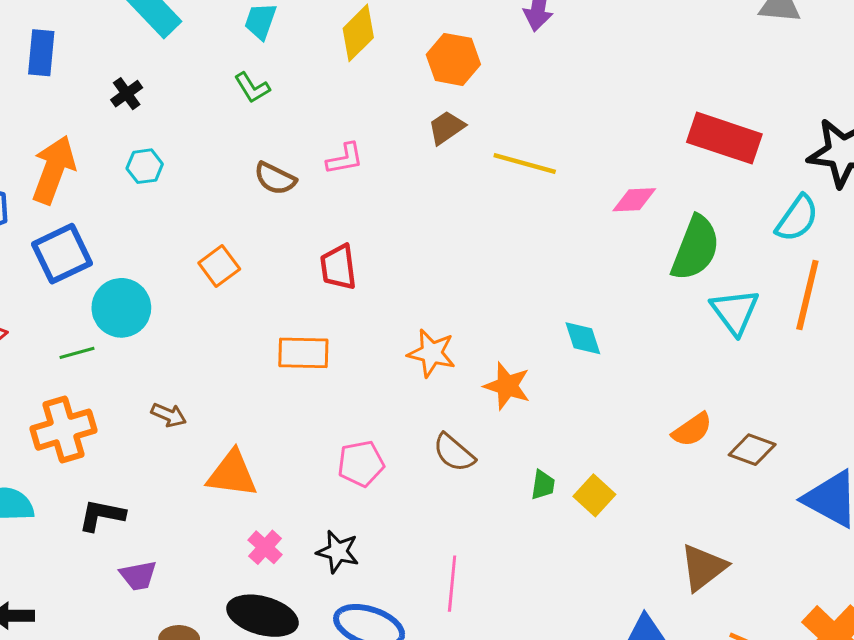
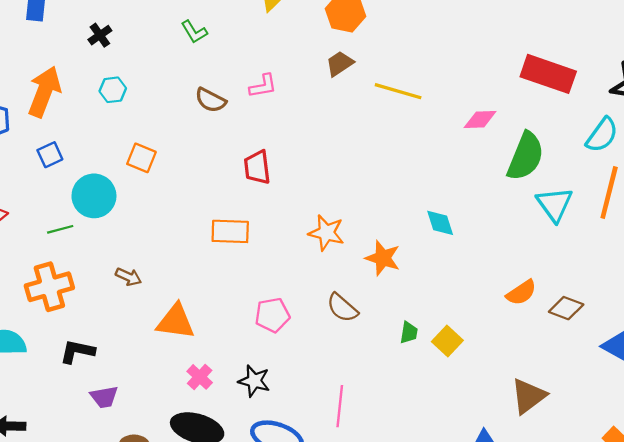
blue square: (62, 254) -> (50, 155), size x0.6
orange square: (219, 266) -> (141, 158), moved, turned -32

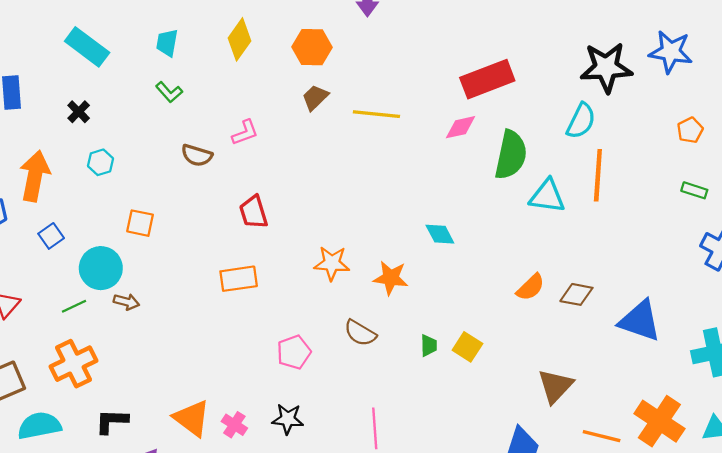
red rectangle: (548, 74) -> (487, 79), moved, turned -30
cyan triangle: (555, 204) -> (547, 196), turned -36
brown arrow: (128, 277) -> (126, 302), moved
orange triangle: (176, 322) -> (192, 418), moved, turned 39

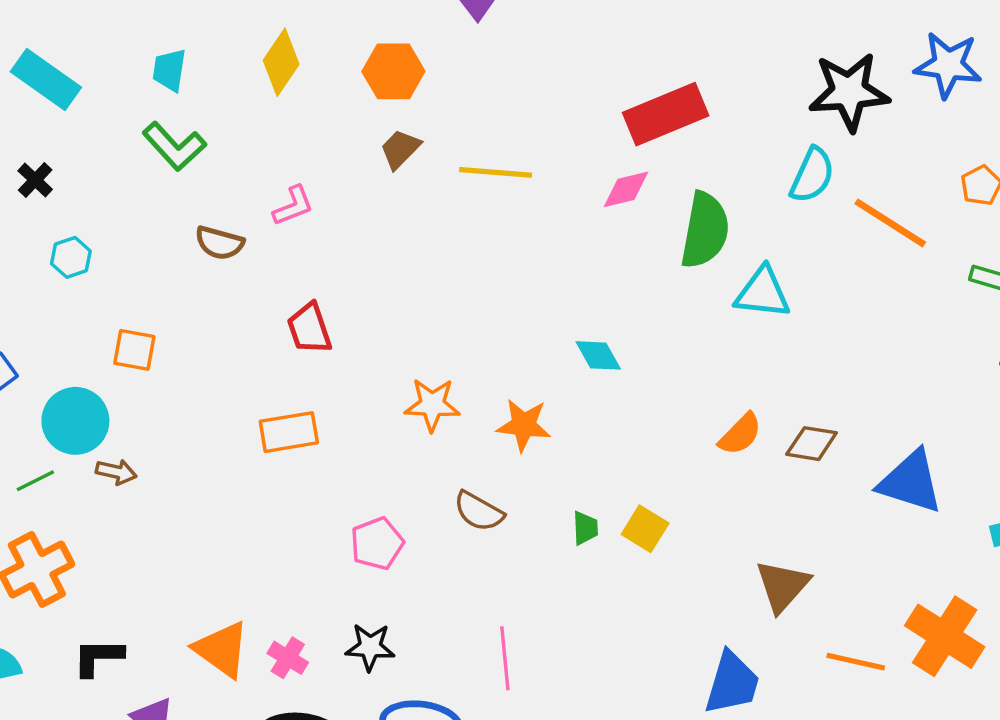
green L-shape: (169, 92) -> (174, 146), size x1.5
orange line: (598, 175) -> (890, 223), moved, turned -60

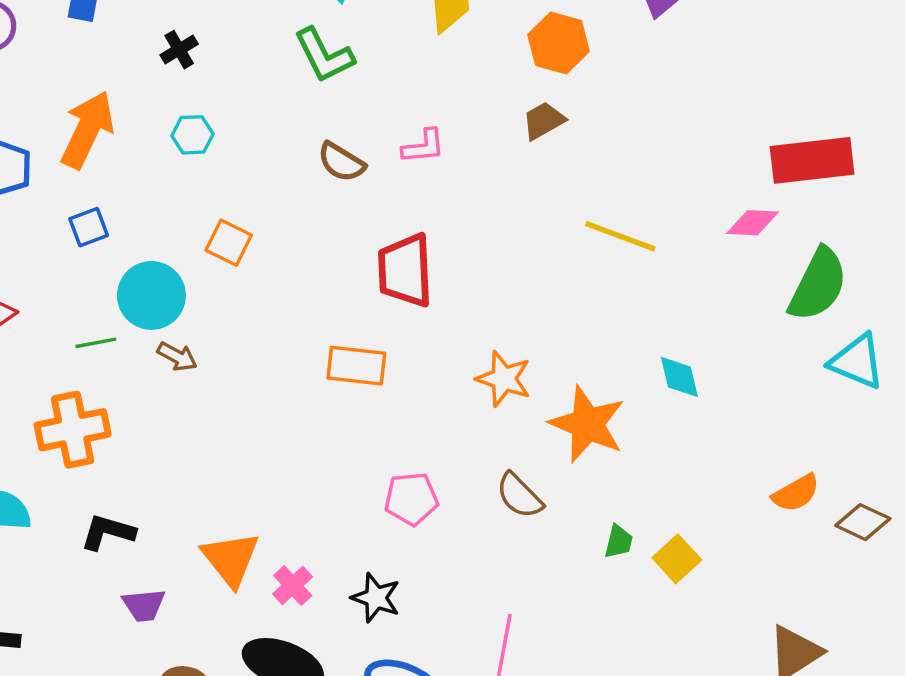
yellow line: (496, 172) -> (620, 236), moved
red trapezoid: (309, 329) -> (405, 270), size x1.4
orange star: (524, 425) -> (587, 424), size x1.4

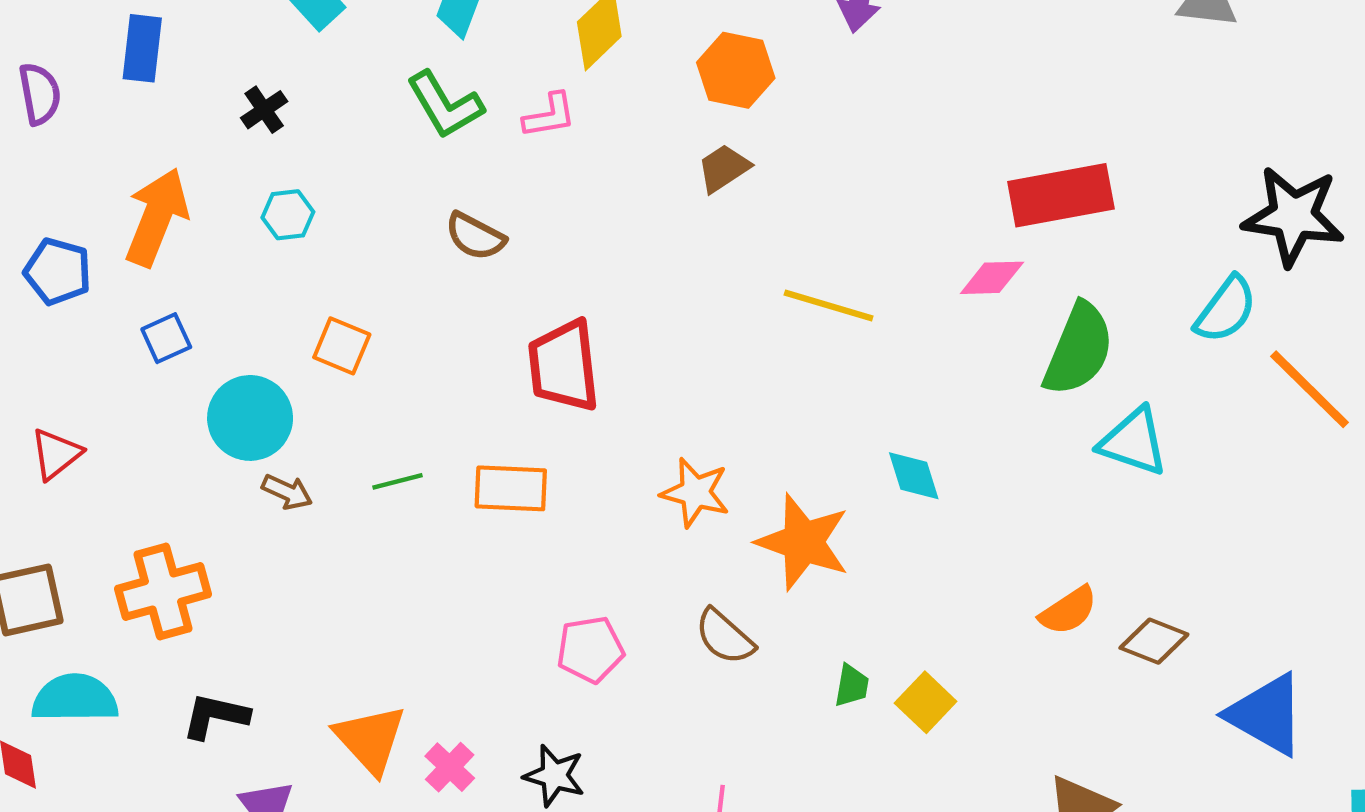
pink L-shape: (423, 146) -> (549, 115), moved
green line: (96, 343) -> (398, 481), moved

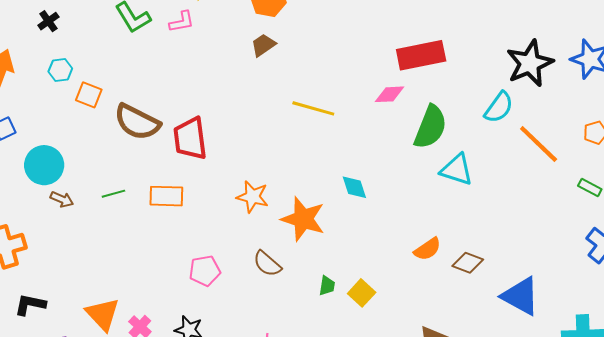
black star: (1293, 216) -> (530, 63), turned -30
brown semicircle: (475, 236) -> (137, 122), moved, size x1.6
orange square: (342, 346) -> (89, 95), moved

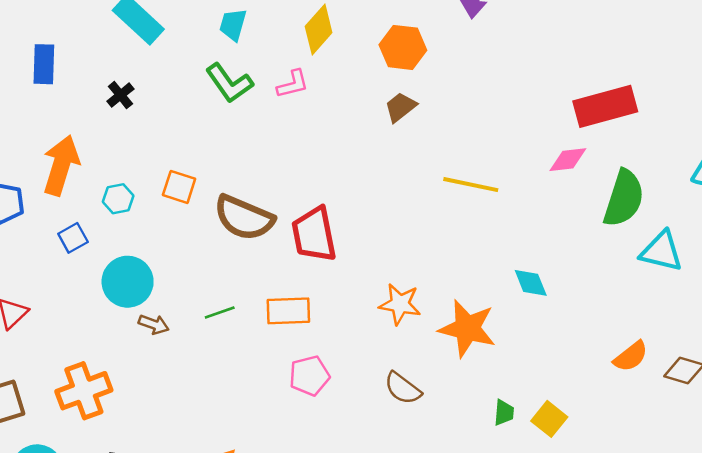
cyan hexagon: (60, 70) -> (118, 199), moved
brown semicircle: (267, 264) -> (403, 388), moved
pink pentagon: (205, 271) -> (309, 376), moved

